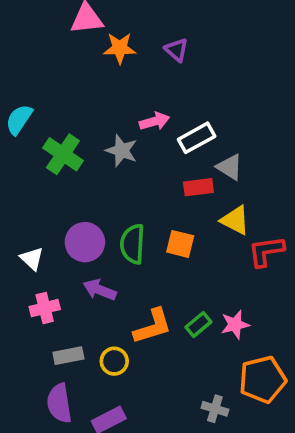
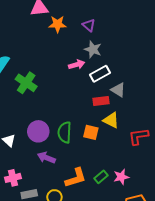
gray star: (122, 151) -> (93, 49), moved
yellow triangle: (235, 220) -> (111, 120), moved
pink cross: (45, 308) -> (13, 178), moved

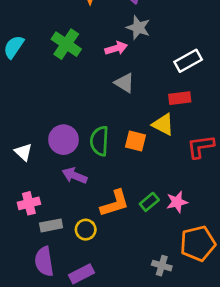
white rectangle: (100, 74) -> (188, 61), moved
green cross: (26, 83) -> (66, 44), moved
gray triangle: (118, 90) -> (124, 83), moved
red rectangle: (101, 101) -> (180, 98), moved

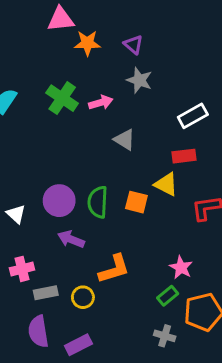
pink arrow: (116, 48) -> (101, 103), moved
green rectangle: (149, 202) -> (168, 296), moved
pink star: (177, 202) -> (181, 267), turned -30

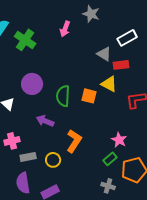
green cross: (62, 98) -> (25, 40), moved
pink arrow: (101, 103) -> (65, 29), turned 126
gray triangle: (125, 140) -> (104, 54), moved
purple circle: (59, 201) -> (32, 84), moved
orange L-shape: (114, 269) -> (74, 141), turned -40

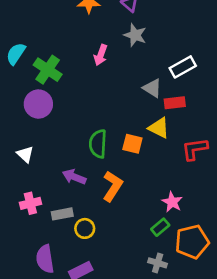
purple circle: (32, 84) -> (38, 104), moved
orange L-shape: (74, 141) -> (113, 186), moved
gray rectangle: (28, 157) -> (62, 214), moved

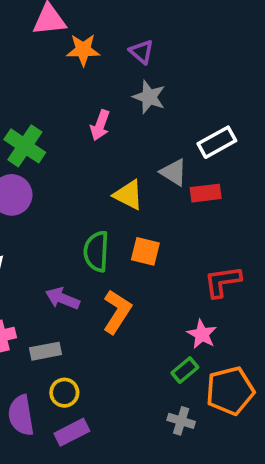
yellow triangle: (159, 128) -> (128, 195), moved
red L-shape: (195, 149) -> (223, 282), moved
yellow circle: (85, 228) -> (64, 393), moved

